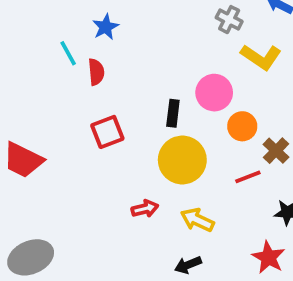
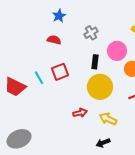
gray cross: (229, 20) -> (91, 33), moved, turned 32
cyan line: (68, 53) -> (39, 78), moved
red semicircle: (96, 72) -> (54, 40), turned -72

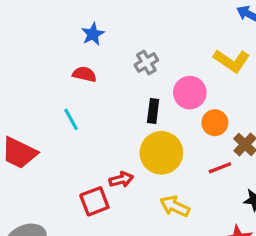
red square: (60, 72) -> (94, 201), moved
cyan line: (39, 78) -> (71, 119), moved
red arrow: (80, 113) -> (121, 180), moved

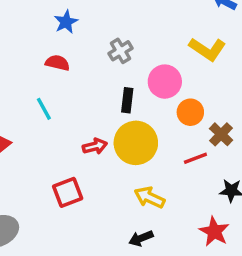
red arrow: (121, 180) -> (95, 146), moved

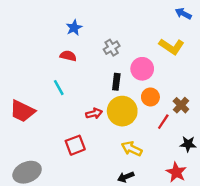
orange circle: (190, 112) -> (150, 97), moved
red line: (195, 158) -> (163, 122), turned -35

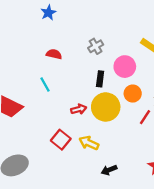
blue star: (74, 28) -> (48, 13), moved
red square: (75, 145) -> (61, 140), turned -30
yellow arrow: (132, 149) -> (89, 143), moved

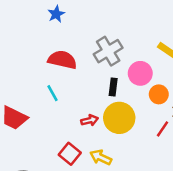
gray cross: (96, 46) -> (108, 51), size x1.6
red semicircle: (54, 54) -> (62, 60), size x1.6
orange circle: (133, 94) -> (159, 94), moved

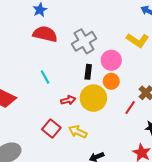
red semicircle: (62, 60) -> (45, 34), moved
cyan line: (52, 93) -> (45, 77), moved
orange circle: (159, 94) -> (111, 81), moved

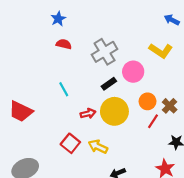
red semicircle: (45, 34) -> (64, 44), size x0.6
black rectangle: (88, 72) -> (109, 84), turned 48
orange circle: (111, 81) -> (148, 101), moved

